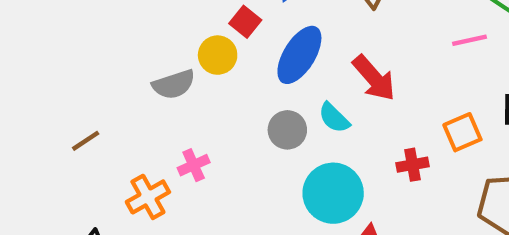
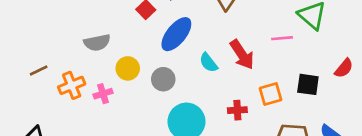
yellow circle: (218, 55) -> (128, 68), moved
red arrow: (374, 78) -> (242, 55), moved
cyan semicircle: (334, 118) -> (209, 63), moved
orange cross: (148, 197) -> (72, 85), moved

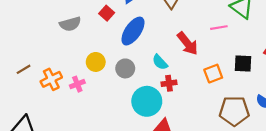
gray semicircle: (97, 43) -> (70, 24), moved
cyan semicircle: (209, 63) -> (160, 62), moved
red cross: (237, 110) -> (169, 83), moved

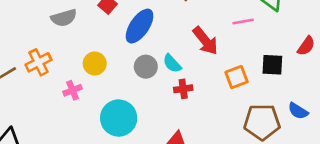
gray circle: (125, 68) -> (146, 67), moved
orange cross: (51, 79) -> (38, 62), moved
cyan circle: (147, 101) -> (119, 118), moved

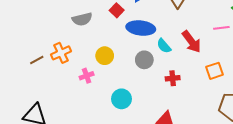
blue ellipse: (140, 26) -> (141, 28), turned 60
cyan semicircle: (172, 63) -> (164, 46), moved
cyan circle: (119, 118) -> (122, 99), size x0.7

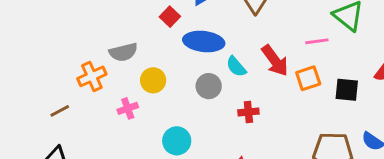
gray semicircle: (82, 19) -> (123, 52), moved
brown line: (37, 60) -> (60, 111), moved
orange square: (214, 71) -> (308, 78), moved

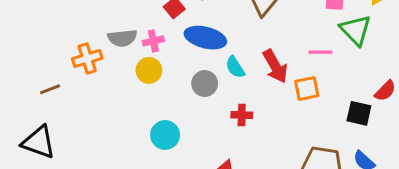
black square: (347, 90) -> (359, 113), moved
pink cross: (128, 108) -> (153, 41), moved

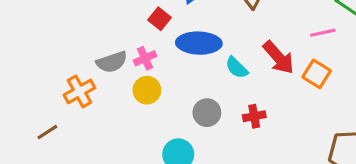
gray circle: (205, 84) -> (207, 113), moved
orange square: (307, 89) -> (317, 74), turned -35

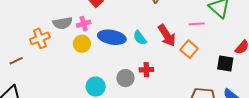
blue ellipse: (199, 43) -> (112, 37), moved
gray circle: (207, 113) -> (125, 78), moved

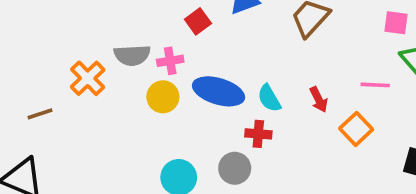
red arrow: (167, 35) -> (319, 100), size x0.6
orange cross: (40, 38) -> (88, 78), turned -30
red cross: (146, 70) -> (258, 134), moved

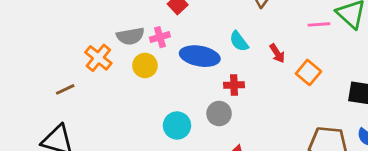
pink line: (375, 85) -> (319, 24), moved
yellow circle: (163, 97) -> (145, 65), moved
cyan semicircle: (269, 98) -> (239, 41), moved

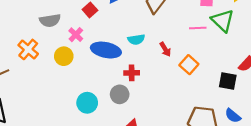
gray semicircle: (130, 36) -> (50, 20), moved
pink cross: (160, 37) -> (76, 35), turned -32
cyan semicircle: (239, 41) -> (136, 39), turned -63

